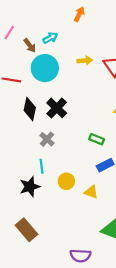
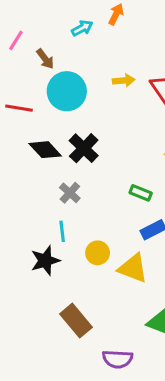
cyan arrow: (50, 38) -> (82, 28), moved
black diamond: (30, 109) -> (45, 150), turned -55
yellow triangle: (91, 192) -> (133, 268), size x1.5
brown rectangle: (26, 230) -> (76, 321), moved

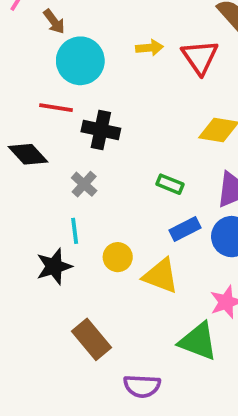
red line: (19, 108) -> (56, 108), moved
black cross: (84, 148) -> (101, 130), turned -32
black diamond: (45, 150) -> (28, 154), moved

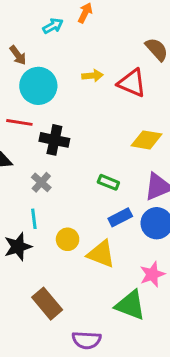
red triangle: (200, 57) -> (132, 83), turned -32

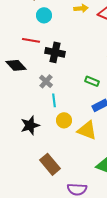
cyan circle: (38, 86) -> (44, 15), size x0.6
cyan line: (34, 219) -> (54, 100), moved

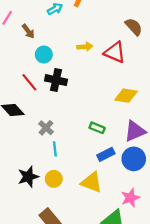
red line: (31, 40) -> (29, 82), turned 42
black cross: (55, 52) -> (56, 80), moved
yellow circle: (64, 120) -> (54, 179), moved

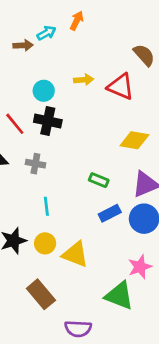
brown arrow: (28, 31) -> (23, 45), moved, turned -56
cyan circle: (44, 55) -> (44, 91), moved
gray cross: (46, 128) -> (35, 164), moved, turned -32
yellow triangle: (92, 182) -> (75, 254), moved

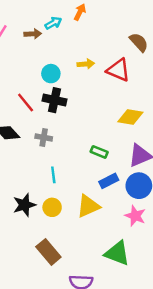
yellow triangle: (75, 254) -> (88, 206), moved, turned -45
pink star: (140, 267) -> (135, 216), moved, turned -30

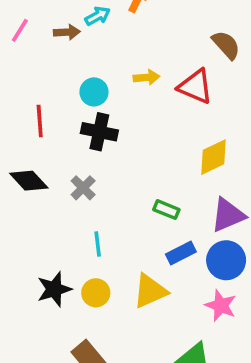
red line: (26, 103) -> (40, 121), moved, turned 35
yellow diamond: (130, 117) -> (213, 157), turned -35
gray cross: (44, 137) -> (83, 188), turned 35

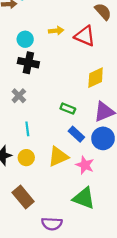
blue rectangle: (181, 253) -> (76, 134), turned 70
pink star: (221, 305) -> (85, 165), moved

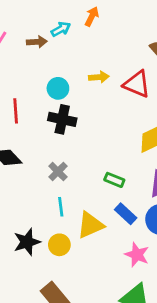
gray cross: (19, 96) -> (58, 172), moved
yellow triangle: (58, 157) -> (90, 225), moved

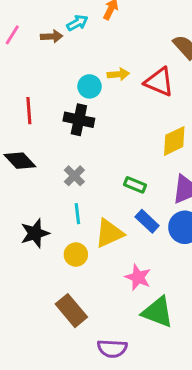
cyan circle: (58, 88) -> (90, 86), moved
black star: (27, 242) -> (35, 233), moved
pink star: (137, 255) -> (138, 277), moved

